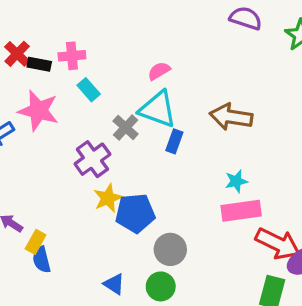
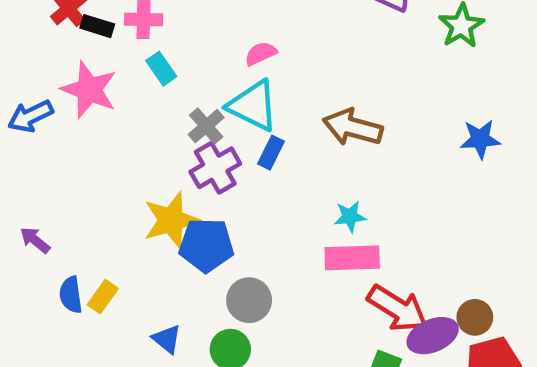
purple cross: (92, 159) -> (215, 168), moved
yellow star: (108, 198) -> (171, 220), size x1.4
yellow rectangle: (36, 242) -> (103, 297), moved

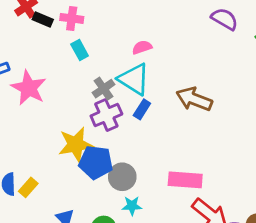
pink star: (89, 90) -> (29, 88), moved
cyan star: (350, 216) -> (132, 206), moved
gray circle: (249, 300) -> (122, 177), moved

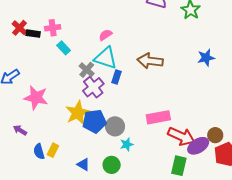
pink star: (29, 88) -> (36, 98), moved

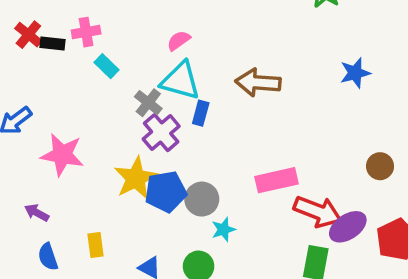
brown circle: (215, 135) -> (380, 166), moved
yellow rectangle: (53, 150) -> (96, 245), turned -32
blue semicircle: (39, 152) -> (48, 257), moved

